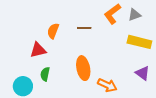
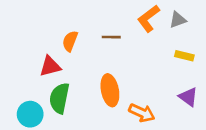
yellow rectangle: (139, 42) -> (184, 56), size x0.6
green semicircle: (45, 74) -> (59, 98), size x1.6

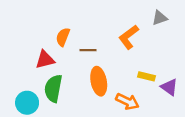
orange L-shape: (148, 18) -> (129, 37), moved
brown line: (111, 37) -> (88, 50), moved
yellow rectangle: (184, 56) -> (147, 76), moved

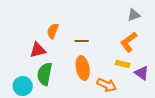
orange L-shape: (129, 37) -> (129, 42), moved
brown line: (88, 50) -> (82, 41), moved

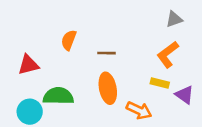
red triangle: (38, 50) -> (28, 65), moved
green semicircle: (45, 74) -> (58, 96), turned 80

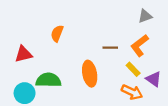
brown line: (106, 53) -> (110, 48), moved
yellow rectangle: (160, 83) -> (133, 69), turned 32
orange arrow: (139, 110) -> (132, 92), moved

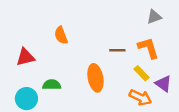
orange semicircle: (57, 33) -> (61, 35), turned -42
orange L-shape: (140, 45) -> (148, 48), turned 110
green semicircle: (48, 80) -> (52, 85), size x0.7

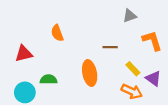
gray triangle: (154, 17) -> (130, 16), moved
orange L-shape: (148, 48) -> (152, 41), moved

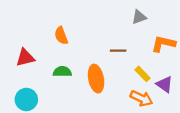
orange L-shape: (152, 41) -> (163, 44), turned -60
green semicircle: (49, 79) -> (62, 72), moved

